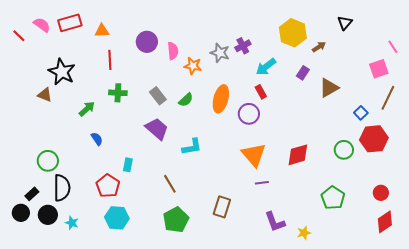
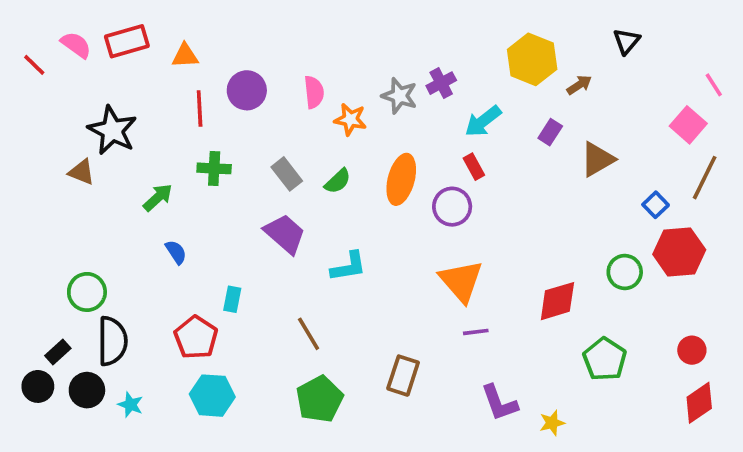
purple circle: (147, 42) -> (247, 90), moved
pink square: (379, 69) -> (688, 125), turned -30
red diamond: (298, 155) -> (557, 301), moved

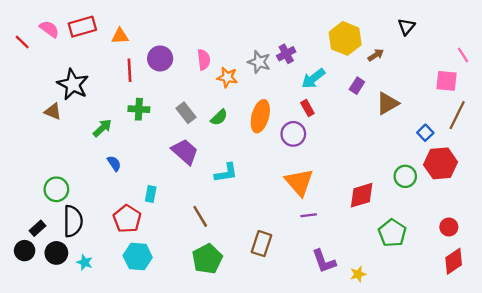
pink square: (688, 125) -> (447, 81), turned -35

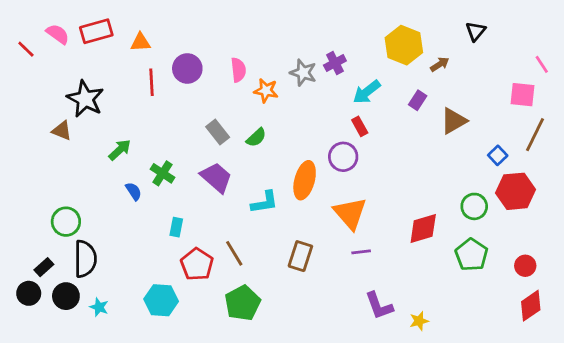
green cross: (139, 109) -> (162, 173), moved, turned 30
orange ellipse: (260, 116) -> (305, 180), moved
red pentagon: (127, 219) -> (197, 264), moved
green pentagon: (392, 233) -> (471, 255), moved
brown rectangle: (261, 244) -> (300, 256), moved

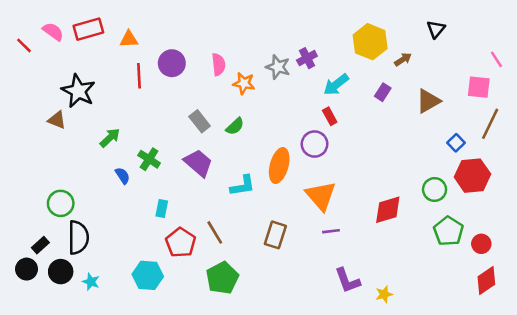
brown triangle: (454, 121) -> (428, 101), moved
green pentagon: (471, 255) -> (448, 231), moved

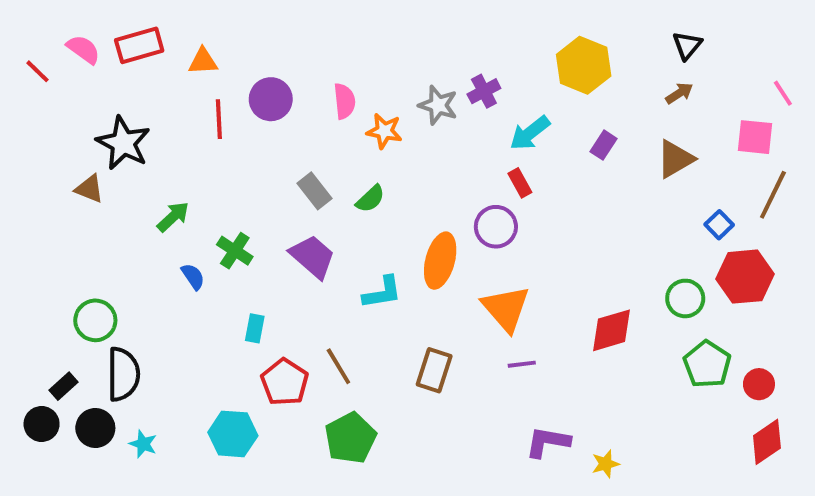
brown arrow: (403, 59) -> (679, 93), moved
purple L-shape: (347, 280) -> (548, 442), turned 120

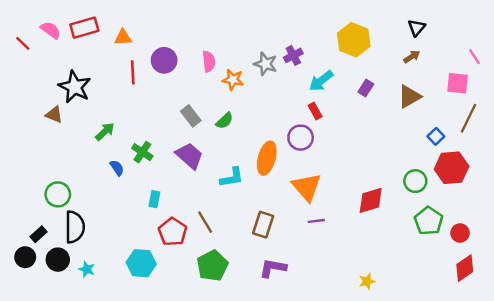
purple L-shape: (548, 442) -> (273, 268), moved

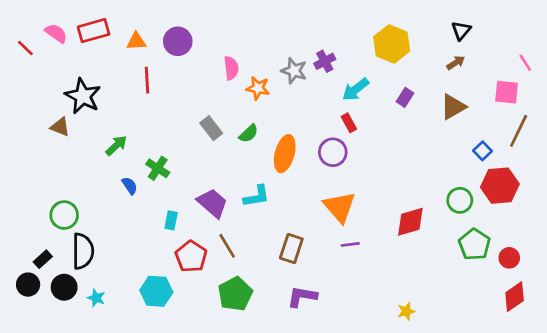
purple circle: (164, 60) -> (178, 41), moved
purple trapezoid: (189, 156) -> (212, 203), moved
orange ellipse: (267, 158) -> (285, 154), moved

